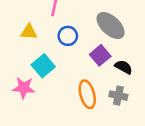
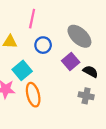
orange ellipse: (87, 94) -> (33, 95), moved

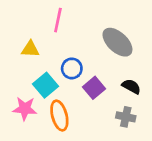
blue circle: (43, 45) -> (72, 68), moved
purple square: (71, 62) -> (94, 88), moved

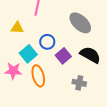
black semicircle: (131, 86) -> (90, 55), size x1.5
gray cross: (126, 117) -> (79, 83), moved

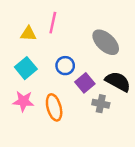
yellow triangle: (17, 28) -> (28, 34), moved
cyan square: (28, 54) -> (26, 68), moved
gray cross: (79, 83) -> (101, 104), moved

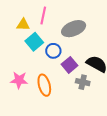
gray ellipse: (106, 42) -> (74, 29), moved, turned -65
cyan square: (26, 68) -> (34, 42), moved

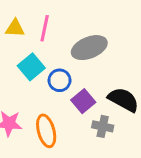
yellow triangle: (23, 25) -> (15, 28), moved

